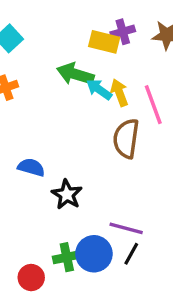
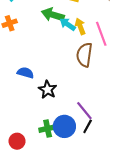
purple line: (126, 228) -> (84, 111), turned 36
red circle: (31, 278) -> (17, 141), moved

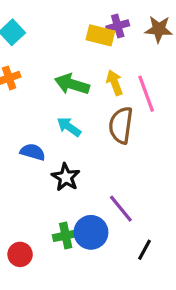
green arrow: (53, 15) -> (72, 84), moved
cyan arrow: (68, 24) -> (69, 127), moved
black line: (88, 126) -> (145, 250), moved

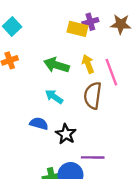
blue semicircle: (33, 152) -> (39, 124), moved
black star: (66, 177) -> (66, 134), moved
purple line: (121, 209) -> (93, 157), turned -50

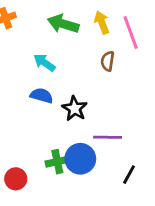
brown semicircle: (93, 95) -> (108, 61), size x0.6
cyan arrow: (54, 97) -> (44, 63), moved

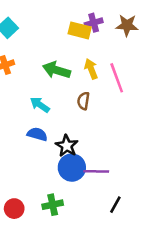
brown semicircle: (108, 61) -> (83, 101), moved
blue circle: (80, 159) -> (72, 168), moved
green cross: (57, 162) -> (53, 205), moved

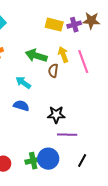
purple cross: (94, 23) -> (74, 25), moved
brown semicircle: (83, 101) -> (53, 71), moved
black star: (67, 146) -> (56, 115), moved, turned -30
blue circle: (72, 168) -> (48, 159), moved

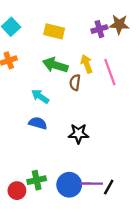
yellow rectangle: (54, 25) -> (54, 31), moved
purple line: (67, 135) -> (91, 184), moved
green cross: (33, 161) -> (37, 180), moved

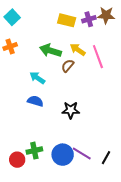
yellow rectangle: (54, 31) -> (67, 20), moved
yellow arrow: (87, 64) -> (78, 50), turned -35
brown semicircle: (75, 82) -> (68, 66), turned 32
purple line: (91, 184) -> (82, 154), turned 30
black line: (109, 187) -> (106, 158), moved

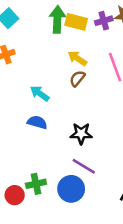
yellow arrow: (78, 50) -> (77, 58), moved
green arrow: (50, 51) -> (57, 19), moved, turned 75
purple line: (82, 154) -> (84, 166), moved

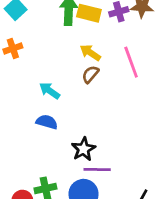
black star: (81, 134) -> (84, 149), moved, turned -30
purple line: (84, 166) -> (97, 169), turned -30

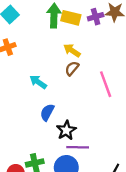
pink line: (131, 62) -> (106, 84), moved
blue semicircle: (47, 122) -> (47, 112), moved, turned -78

